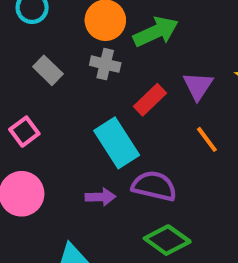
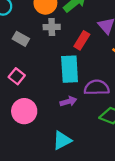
cyan rectangle: (117, 143) -> (70, 69), turned 44

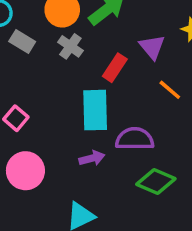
gray cross: (52, 27) -> (70, 46), turned 35
gray rectangle: (21, 39) -> (22, 41), moved

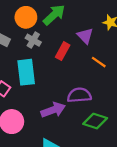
cyan rectangle: (95, 110) -> (26, 72), moved
purple arrow: (92, 158) -> (53, 110), size x1.5

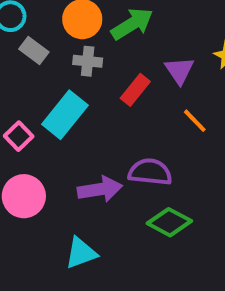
gray cross: (33, 40) -> (88, 61), turned -35
cyan rectangle: (26, 72) -> (65, 115), turned 35

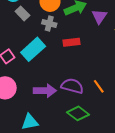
purple triangle: (179, 70) -> (99, 16), moved
red rectangle: (135, 90) -> (71, 42), turned 35
orange line: (195, 121) -> (99, 86), moved

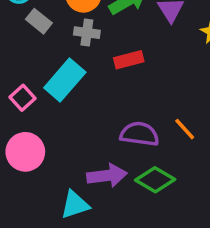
purple arrow: (45, 91) -> (107, 176), moved

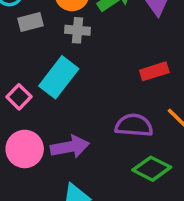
gray rectangle: (39, 21) -> (30, 22), turned -50
red rectangle: (129, 60) -> (154, 71), moved
purple arrow: (107, 176) -> (70, 147), moved

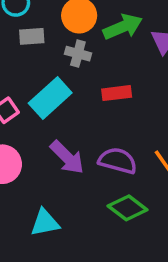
red rectangle: (154, 71) -> (117, 93), moved
purple arrow: (70, 147) -> (67, 157), moved, turned 45

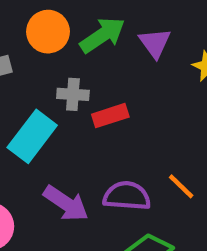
gray cross: (78, 54) -> (73, 94), moved

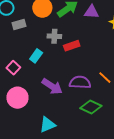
purple triangle: (155, 43) -> (92, 12), turned -49
cyan rectangle: (32, 136) -> (36, 56), size x0.6

